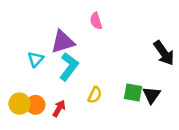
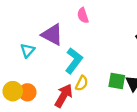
purple triangle: (63, 42) -> (52, 35), turned 45
cyan L-shape: (69, 67) -> (74, 61), moved
red arrow: (59, 109) -> (64, 96), moved, size x1.5

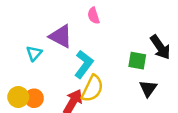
green square: (117, 81) -> (137, 61), moved
yellow semicircle: (82, 83) -> (92, 89), size x1.6

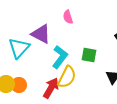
cyan triangle: (34, 53) -> (19, 48), size x1.6
green square: (137, 61) -> (89, 55), moved

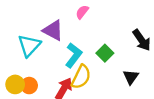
pink semicircle: (68, 17) -> (82, 12), turned 56
green square: (89, 55) -> (105, 53), turned 35

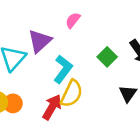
purple triangle: (53, 30) -> (40, 41), turned 50
green square: (105, 53) -> (107, 57), moved

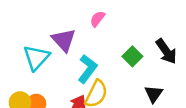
purple triangle: (40, 41) -> (64, 40), turned -30

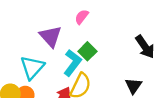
green square: (132, 56) -> (87, 51), moved
cyan triangle: (36, 58) -> (32, 67), moved

